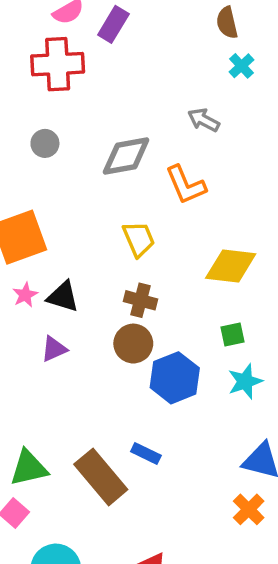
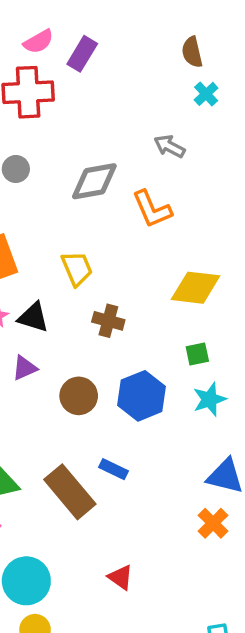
yellow trapezoid: (139, 239) -> (77, 268), moved
brown circle: (133, 344) -> (79, 396), moved

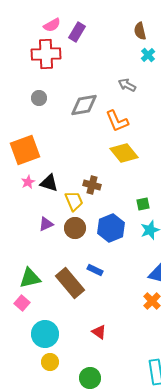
yellow trapezoid: (77, 268) -> (74, 201), moved
yellow diamond: (196, 288) -> (124, 153), moved, turned 44
purple triangle: (25, 368) -> (46, 224), moved

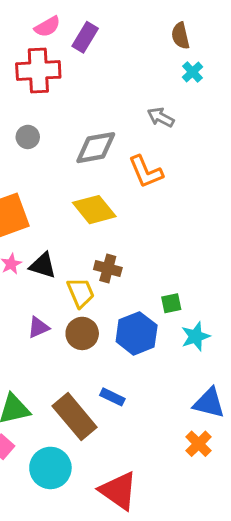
yellow diamond: (124, 153) -> (94, 210), moved
green square: (143, 204) -> (171, 303), moved
red triangle: (99, 332) -> (118, 491), size x1.8
cyan circle: (45, 334) -> (50, 468), moved

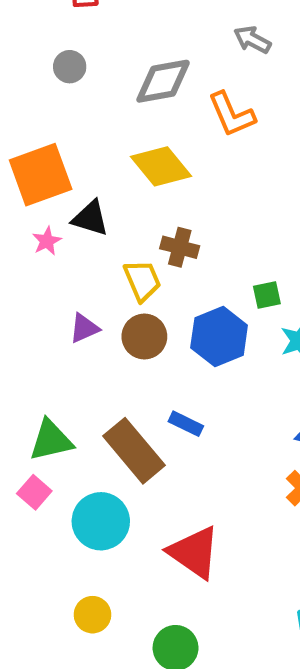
black triangle: (43, 265) -> (90, 218), moved

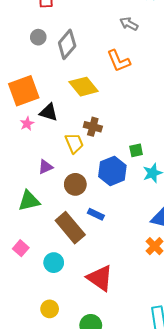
gray diamond: (163, 81) -> (67, 44), moved, turned -40
brown circle: (144, 337) -> (75, 184), moved
green triangle: (51, 440) -> (29, 201), moved
cyan circle: (101, 521) -> (54, 263), size x0.7

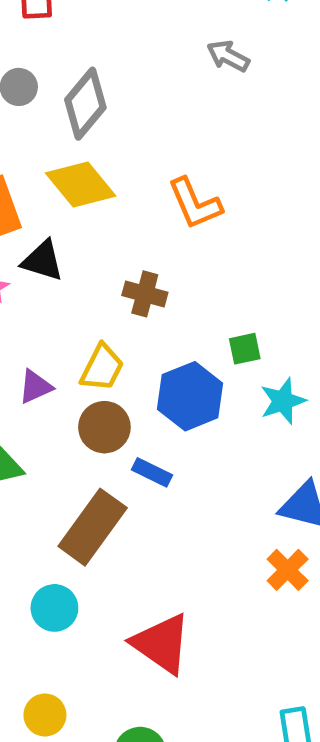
orange L-shape: (119, 61) -> (195, 204), moved
yellow diamond: (84, 87) -> (81, 185), moved
yellow trapezoid: (74, 143) -> (102, 368), moved, turned 50
blue rectangle: (96, 214) -> (152, 472), moved
brown rectangle: (70, 228) -> (93, 527), turned 76

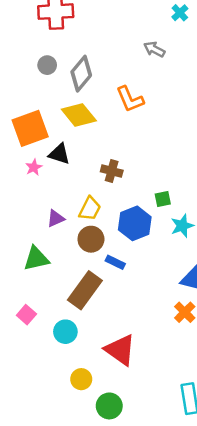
orange L-shape: (195, 204) -> (130, 99), moved
yellow circle: (45, 715) -> (81, 379), moved

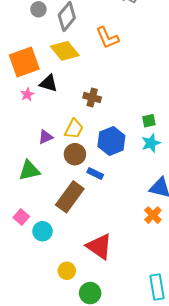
green square: (163, 199) -> (149, 121), moved
cyan circle: (65, 332) -> (42, 231), moved

